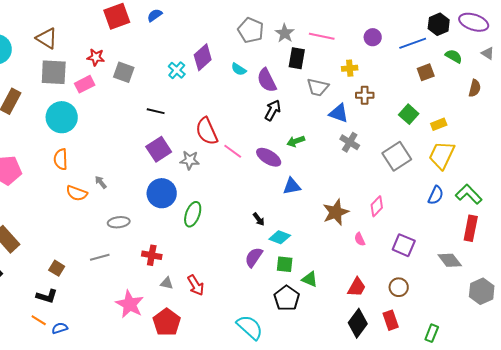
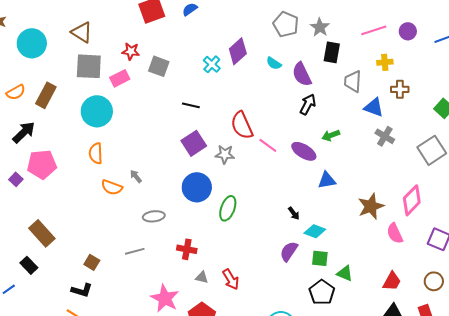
pink line: (322, 36) -> (374, 30), moved, turned -30
gray trapezoid: (318, 87) -> (353, 81), turned 80
pink diamond: (377, 206) -> (412, 200), size x1.4
pink semicircle: (360, 239) -> (395, 233), size x1.5

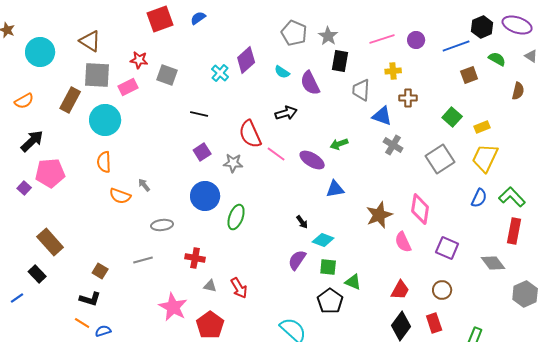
brown rectangle: (46, 95) -> (70, 100), moved
black arrow: (308, 104) -> (286, 113), moved, turned 45
purple square: (194, 143) -> (202, 152), size x0.7
pink diamond: (412, 200) -> (420, 209), turned -36

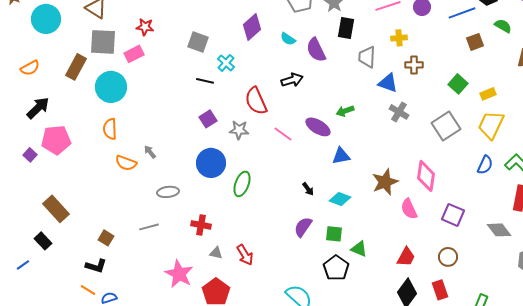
cyan cross: (220, 73) -> (226, 63), moved
gray square: (167, 75) -> (198, 42), moved
pink line: (276, 154) -> (283, 134), moved
cyan diamond: (323, 240) -> (340, 199), moved

